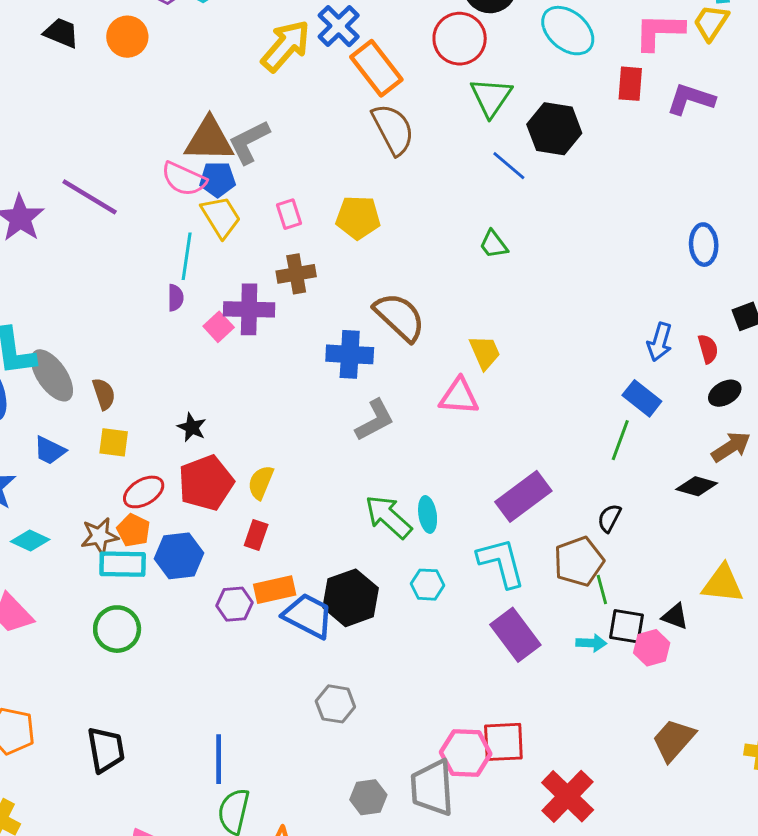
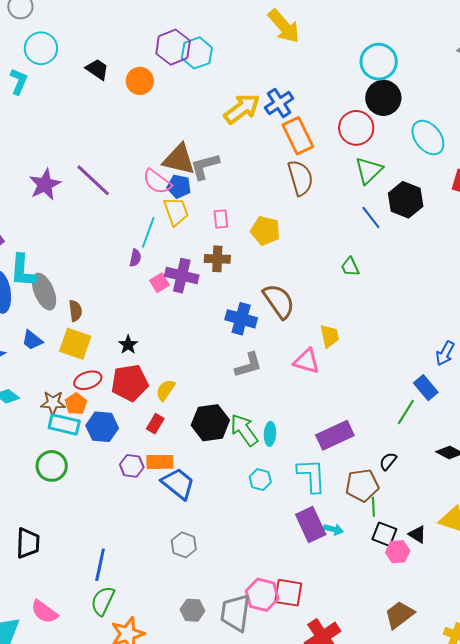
yellow square: (114, 442) -> (75, 344), size x1.5
black hexagon: (351, 598) -> (210, 423), moved
cyan arrow: (591, 643) -> (334, 529), moved

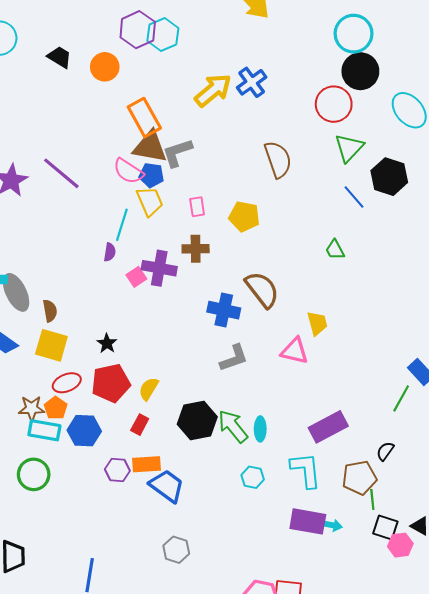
orange rectangle: (298, 136) -> (144, 118), moved
purple rectangle: (311, 524) -> (308, 521), turned -52

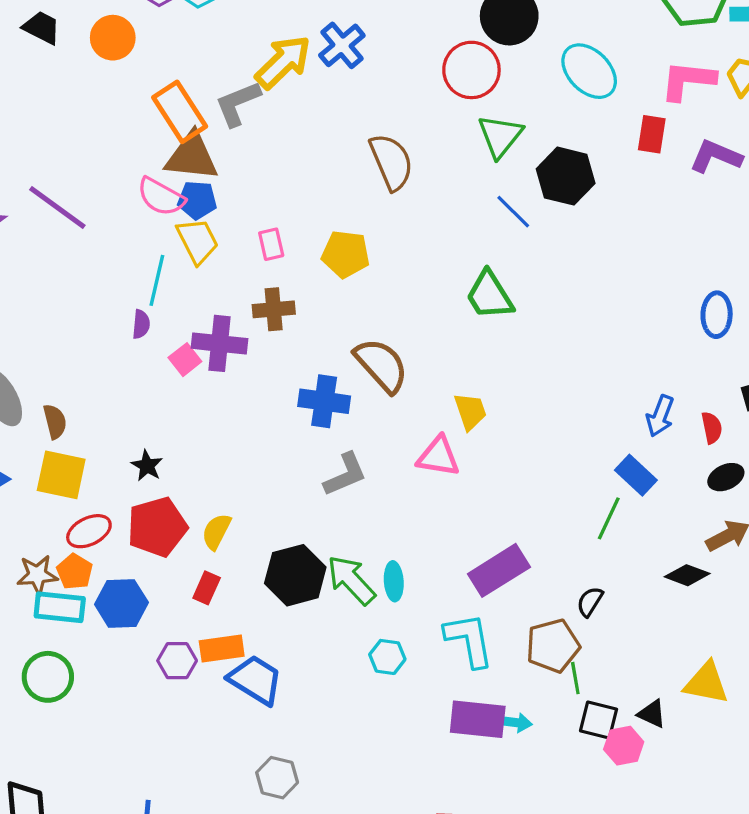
gray L-shape: (177, 153) -> (238, 104), moved
green trapezoid: (335, 250) -> (490, 295), size x1.6

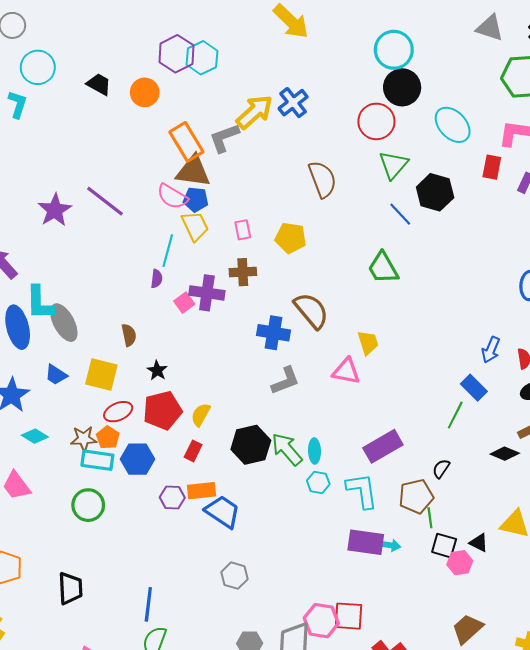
brown semicircle: (55, 422) -> (129, 335), moved
cyan hexagon: (387, 657) -> (318, 482), moved

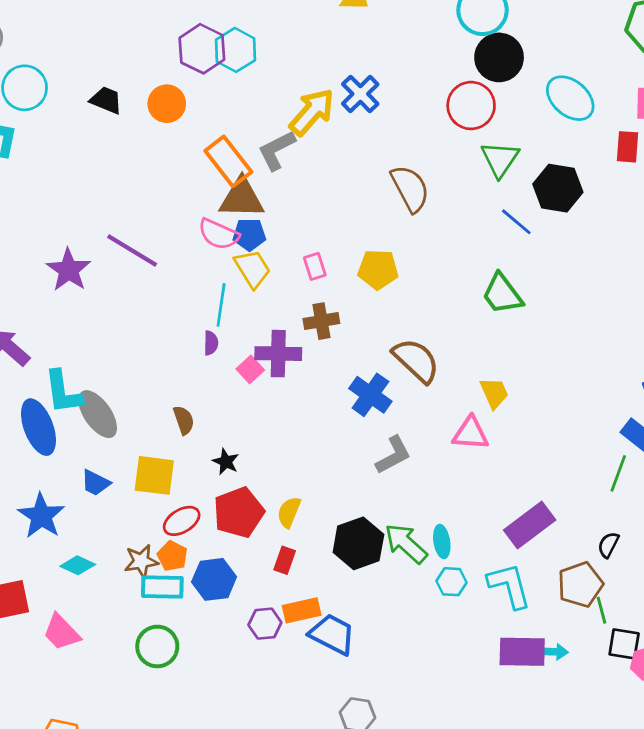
blue cross: (273, 333) -> (370, 395), turned 32

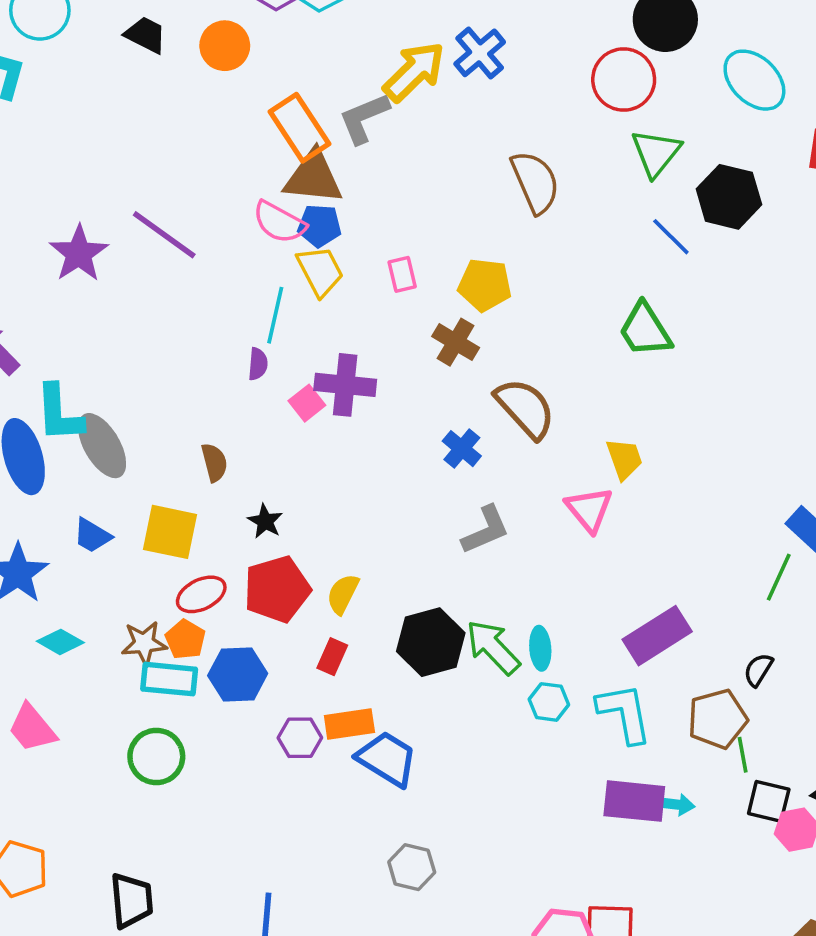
brown cross: (321, 321) -> (456, 342), moved, turned 36
blue cross: (370, 395) -> (462, 449), size x0.7
pink triangle: (471, 433) -> (589, 509), turned 42

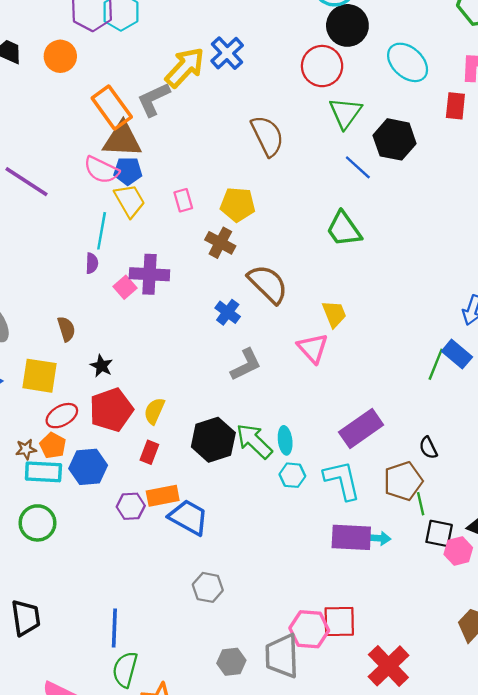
green line: (779, 577) -> (436, 364), moved
brown star: (144, 643) -> (26, 449), size x0.7
black semicircle: (758, 670) -> (428, 448), turned -55

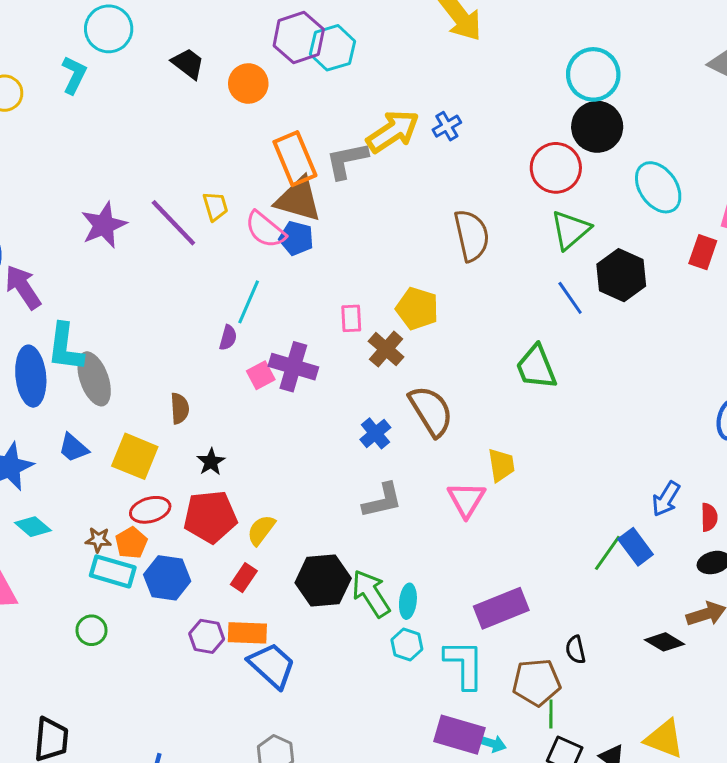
blue cross: (227, 53) -> (447, 126), size x0.7
pink rectangle: (183, 200) -> (351, 318), moved
yellow trapezoid: (130, 201) -> (215, 206), moved, size x0.7
green circle: (37, 523) -> (92, 630), size x0.7

